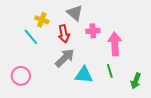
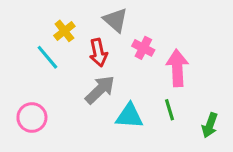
yellow cross: (42, 20) -> (64, 31), turned 32
pink cross: (93, 31) -> (143, 48), turned 32

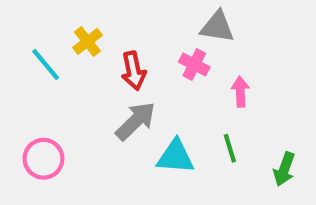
gray triangle: (115, 20) -> (217, 27), moved, turned -32
cyan line: (47, 57) -> (46, 64), moved
pink arrow: (177, 68) -> (240, 92), size x0.6

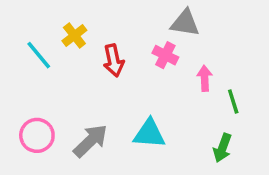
gray arrow: (136, 121) -> (90, 141), moved
green line: (230, 148) -> (233, 102), moved
green arrow: (284, 169) -> (222, 148), moved

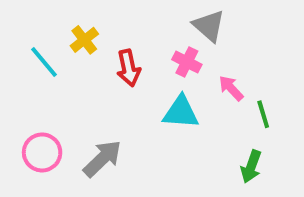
gray triangle: (185, 23) -> (209, 26), turned 32
pink arrow: (205, 78) -> (231, 88), turned -40
cyan triangle: (149, 134) -> (181, 112), moved

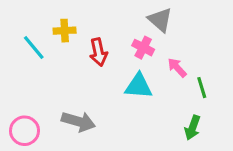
yellow cross: (84, 40) -> (65, 31), turned 35
pink circle: (42, 152) -> (25, 131), moved
gray arrow: (102, 159) -> (78, 122), turned 60

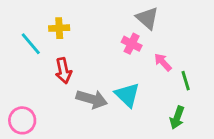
red arrow: (98, 52) -> (63, 71), moved
cyan triangle: (139, 86) -> (127, 95), moved, turned 40
gray arrow: (78, 122) -> (92, 99), moved

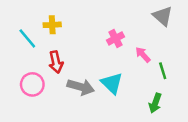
gray triangle: (147, 18) -> (163, 16), moved
pink cross: (132, 44) -> (115, 38), turned 35
pink circle: (22, 120) -> (32, 84), moved

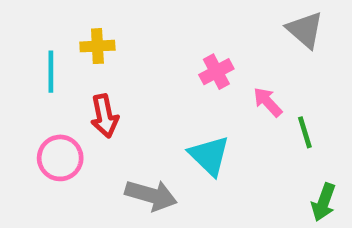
cyan line: (27, 38) -> (51, 72), turned 40
gray arrow: (81, 87) -> (151, 195), moved
green arrow: (155, 103) -> (324, 202), moved

